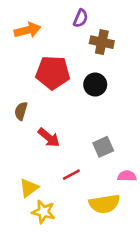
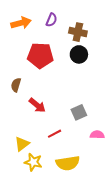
purple semicircle: (81, 18) -> (51, 20), moved
black circle: (95, 85) -> (79, 54), moved
yellow semicircle: (104, 204) -> (68, 163), moved

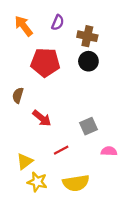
orange arrow: (21, 23) -> (24, 26), turned -114

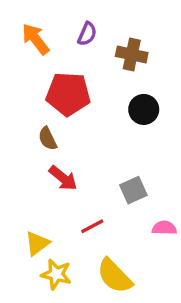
black circle: (88, 61) -> (144, 109), moved
brown semicircle: (18, 95) -> (48, 139), moved, turned -42
yellow semicircle: (76, 183) -> (115, 276), turned 55

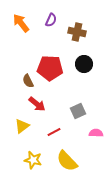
red pentagon: (68, 94) -> (50, 68), moved
yellow triangle: (37, 243) -> (22, 126), moved

